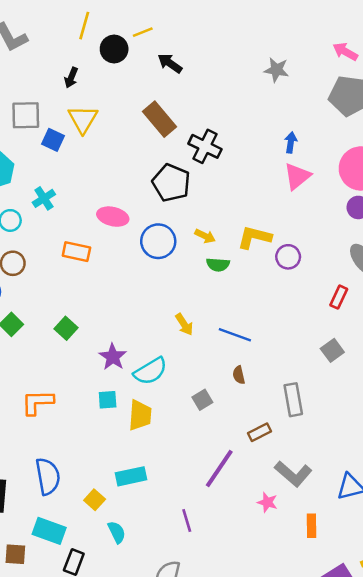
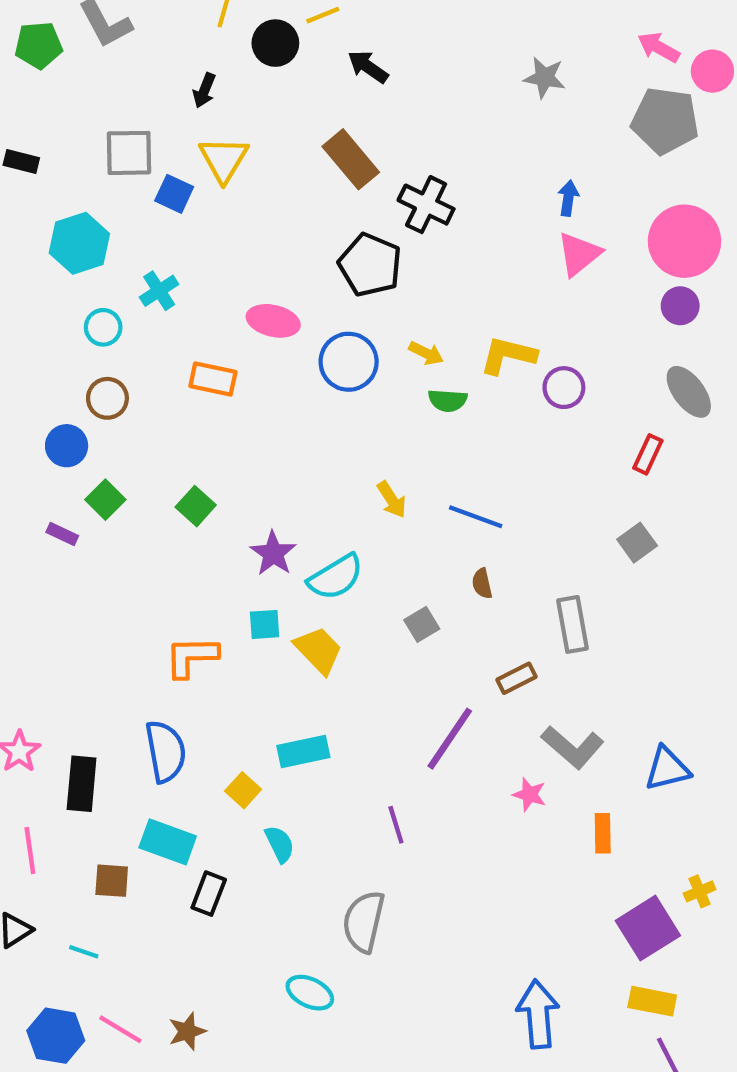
orange L-shape: (37, 402) -> (191, 657), moved
yellow trapezoid: (140, 415) -> (318, 650), turned -48

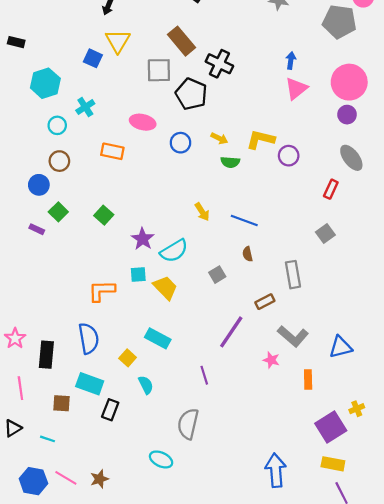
gray square: (129, 153) -> (159, 70), moved
blue circle: (349, 362) -> (180, 143), size x0.7
cyan rectangle: (303, 751) -> (158, 338), turned 40

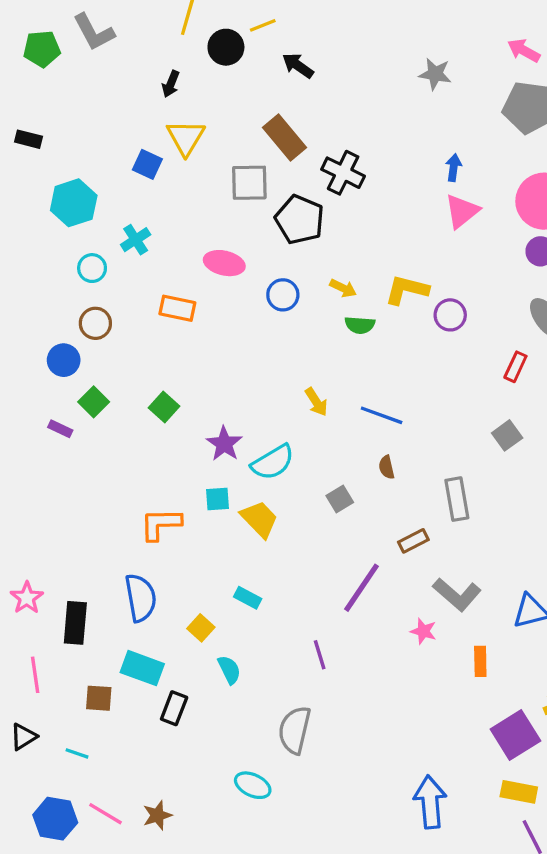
cyan rectangle: (158, 338) -> (248, 598), size x0.7

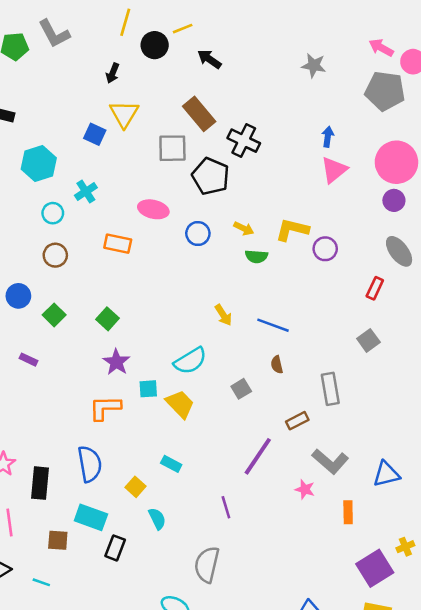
blue circle: (64, 360) -> (18, 296), moved
purple rectangle: (60, 429) -> (29, 360), moved
purple star: (224, 444) -> (116, 362), moved

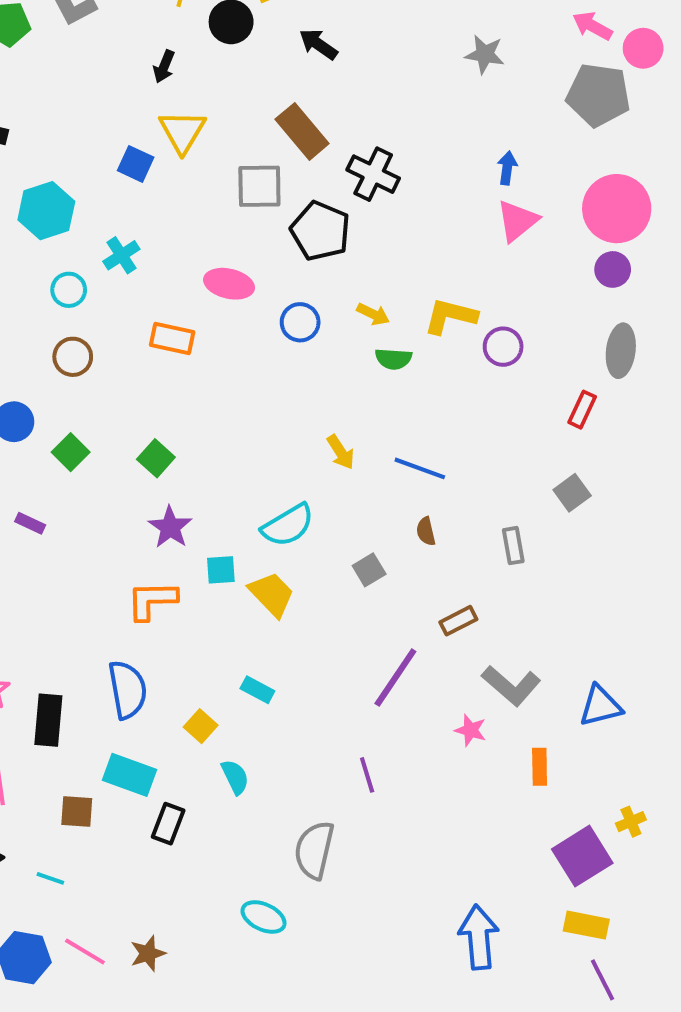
gray ellipse: (399, 251) -> (621, 351), turned 44
gray rectangle: (330, 389) -> (513, 546), moved, size x0.7
purple line: (226, 507) -> (367, 775), moved

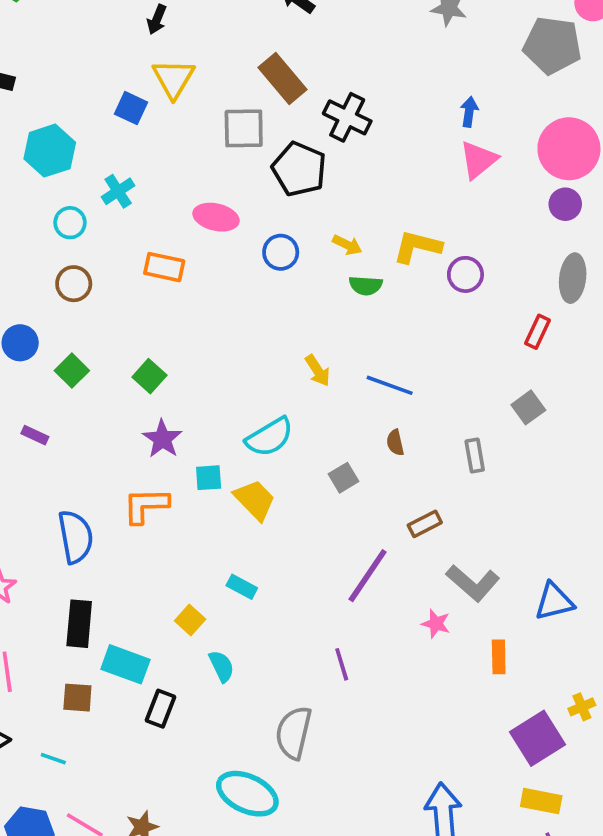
blue semicircle: (128, 690) -> (76, 537), moved
black rectangle: (48, 720) -> (79, 624), moved
cyan ellipse: (264, 917) -> (247, 794), size x1.5

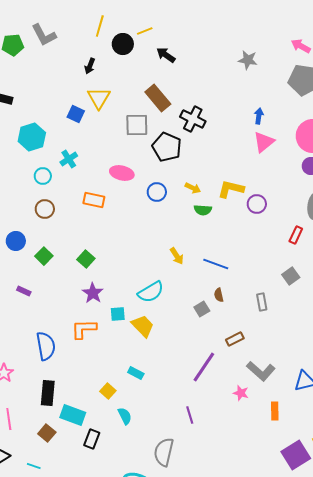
gray square: (343, 478) -> (202, 309), moved
brown square: (77, 698) -> (47, 433), turned 36

